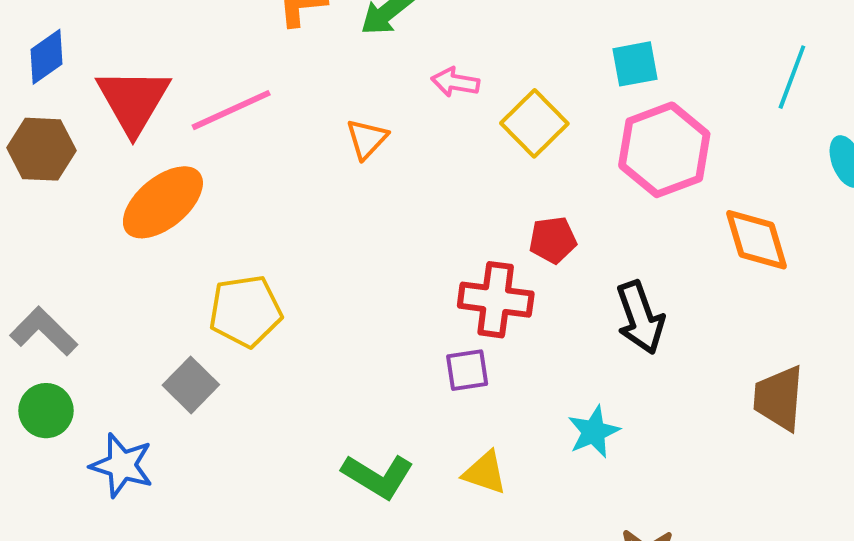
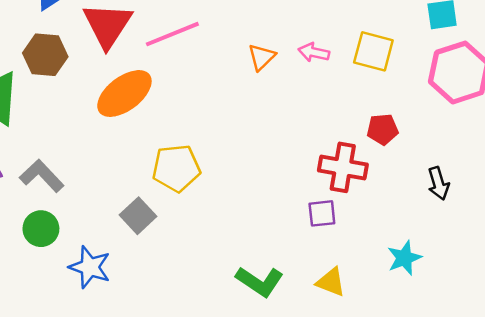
pink arrow: (455, 82) -> (314, 52), moved
yellow square: (534, 123) -> (373, 51), turned -33
black arrow: (640, 318) -> (438, 183), size x0.7

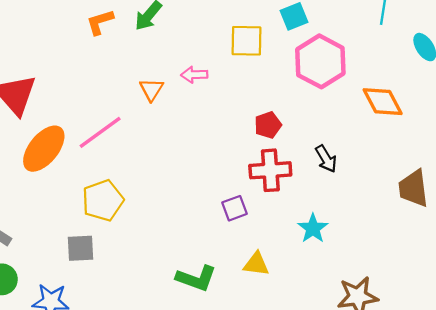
pink line: (172, 34) -> (100, 132), moved
yellow square: (373, 51) -> (246, 41), moved
red cross: (343, 167) -> (270, 170), moved
gray square: (138, 216) -> (80, 248), turned -36

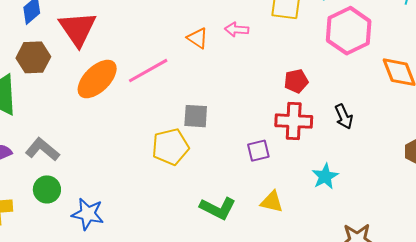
orange triangle: (151, 89) -> (198, 38), turned -35
yellow pentagon: (103, 200) -> (170, 147), moved
gray square: (80, 248) -> (196, 116), moved

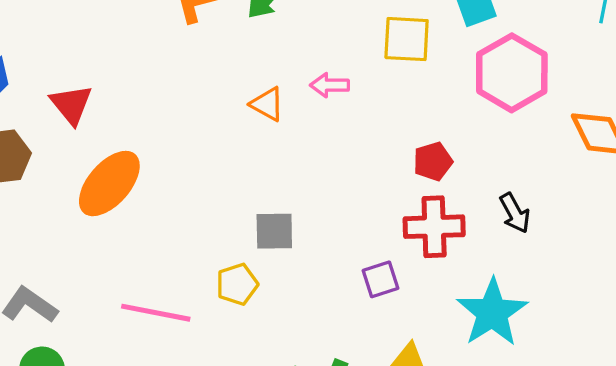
red triangle: (78, 29) -> (71, 104), size x0.7
pink line: (148, 71) -> (156, 313), moved, turned 45
yellow pentagon: (170, 147) -> (237, 284), size x0.7
cyan star: (325, 176) -> (492, 313), size x1.6

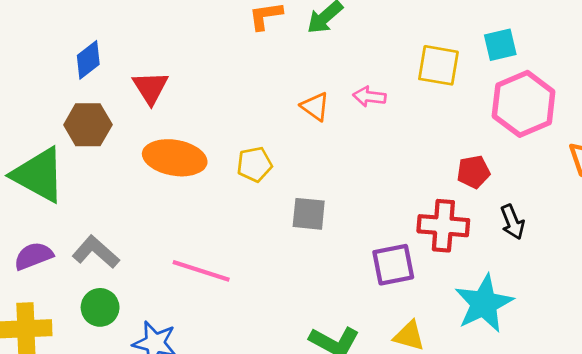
red pentagon: (433, 161) -> (473, 172), moved
orange ellipse: (109, 184) -> (175, 158), turned 52
purple square: (380, 279) -> (393, 265), size x1.4
yellow pentagon: (237, 284) -> (254, 164), moved

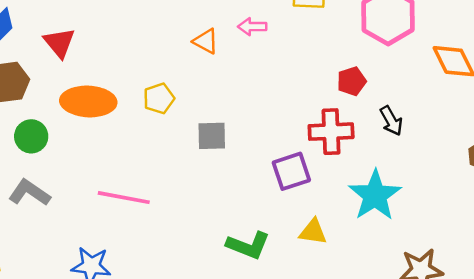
green circle: (100, 307) -> (31, 136), moved

